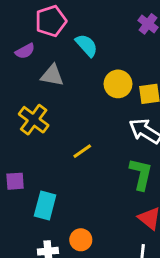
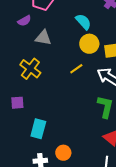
cyan semicircle: (87, 45) -> (83, 22), moved
yellow line: (82, 151) -> (76, 69), moved
purple square: (15, 181) -> (17, 103), moved

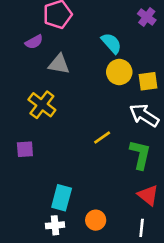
yellow line: (76, 69) -> (102, 138), moved
cyan rectangle: (38, 129) -> (62, 198), moved
orange circle: (63, 153) -> (96, 220), moved

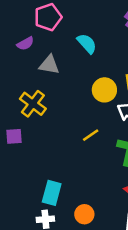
cyan semicircle: (111, 43) -> (87, 43), moved
yellow circle: (119, 72) -> (104, 90), moved
purple square: (25, 149) -> (14, 136), moved

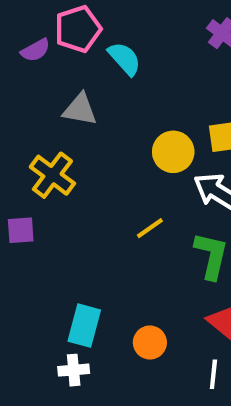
purple semicircle: (25, 43) -> (35, 50), moved
cyan semicircle: (87, 43) -> (124, 59), moved
orange circle: (84, 214) -> (150, 342), moved

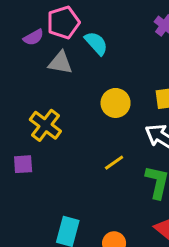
gray triangle: (80, 109) -> (60, 63), moved
yellow circle: (173, 152) -> (116, 103), moved

